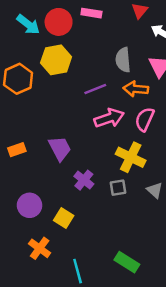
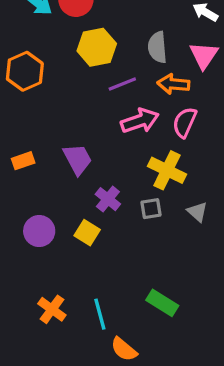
yellow hexagon: (56, 60) -> (97, 47), moved
yellow square: (64, 218) -> (87, 233), moved
orange cross: (40, 248) -> (52, 309), moved

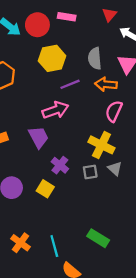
pink arrow: (140, 121) -> (55, 110), moved
gray triangle: (197, 212) -> (115, 169), moved

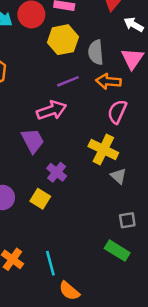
yellow hexagon: (52, 58) -> (63, 40), moved
gray square: (90, 172) -> (127, 220), moved
green rectangle: (98, 238) -> (117, 251), moved

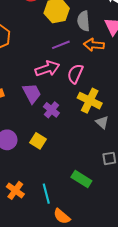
pink semicircle: (117, 112) -> (75, 74), moved
purple cross: (57, 172) -> (51, 110), moved
green rectangle: (117, 251) -> (81, 179), moved

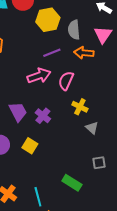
purple trapezoid: (32, 93) -> (18, 112), moved
yellow cross: (90, 101) -> (80, 107), size x0.7

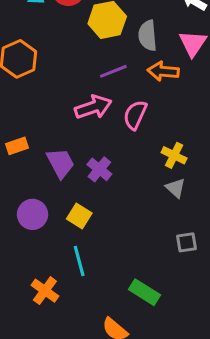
yellow cross: (80, 107) -> (174, 155), moved
green rectangle: (72, 183) -> (144, 292), moved
cyan line: (38, 197) -> (79, 261), moved

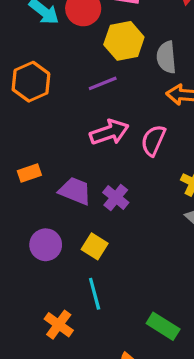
purple line: (113, 71) -> (103, 83), moved
purple trapezoid: (61, 163) -> (75, 191), turned -40

